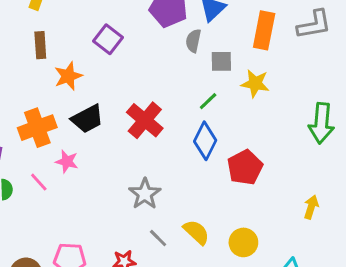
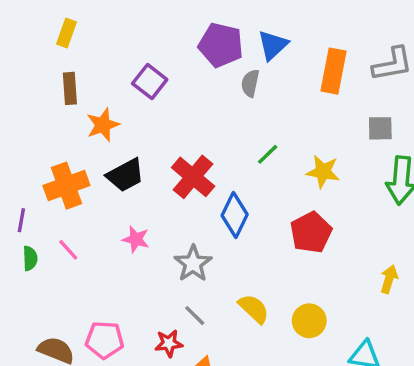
gray square: (221, 61) -> (380, 128), moved
yellow star: (255, 83) -> (323, 172), moved
blue diamond: (205, 141) -> (235, 215), moved
pink star: (67, 161) -> (136, 239), moved
gray line: (158, 238) -> (195, 316), moved

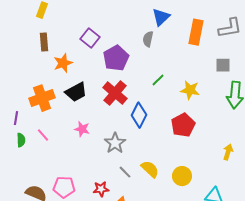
purple pentagon: (221, 45) -> (116, 58), moved, turned 30
gray line: (195, 316) -> (125, 172), moved

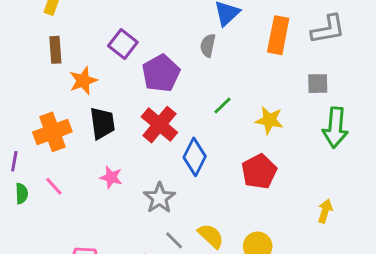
black trapezoid: (76, 92) -> (102, 123), turned -70

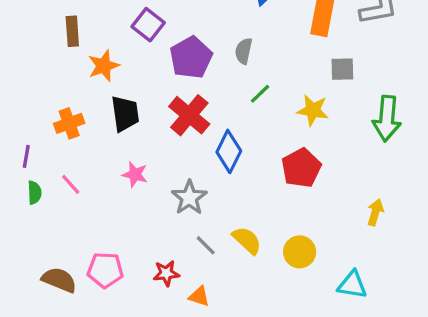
gray semicircle: (208, 45) -> (244, 51), moved
gray square: (318, 84) -> (342, 69), moved
orange cross: (52, 132) -> (69, 123), size x0.7

